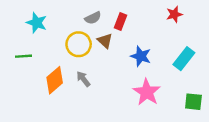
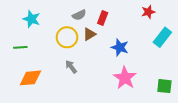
brown triangle: (105, 41) -> (89, 34), turned 48
cyan rectangle: (184, 59) -> (162, 37), moved
orange diamond: (55, 80) -> (30, 78), moved, turned 35

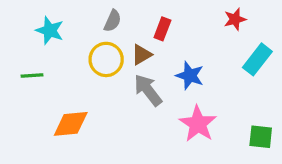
gray semicircle: (79, 15) -> (113, 21), moved, turned -40
gray arrow: (71, 67) -> (148, 90), moved, size x1.5
orange diamond: (30, 78) -> (71, 124), moved

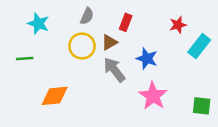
red star: (235, 19) -> (178, 25), moved

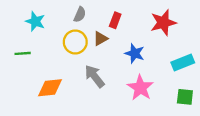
red star: (178, 25) -> (163, 23), size x1.6
cyan rectangle: (199, 46) -> (183, 63), moved, turned 30
gray arrow: (114, 70) -> (95, 76), moved

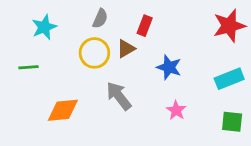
cyan star: (35, 21) -> (44, 27), turned 30
red star: (163, 23) -> (229, 26), moved
pink star: (140, 88) -> (176, 110), size x0.6

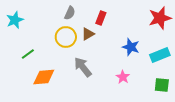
cyan star: (44, 27) -> (15, 20), moved
green line: (28, 67) -> (28, 54), moved, turned -32
blue star: (169, 67) -> (131, 47), moved

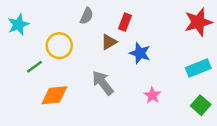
yellow circle: (66, 37) -> (59, 46), moved
blue star: (131, 47) -> (140, 53), moved
green square: (162, 85) -> (201, 105), turned 35

